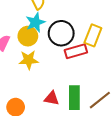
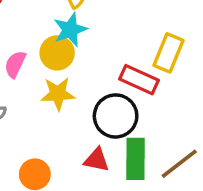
black circle: (61, 33) -> (116, 116), moved
red rectangle: (76, 51) -> (139, 80), turned 40

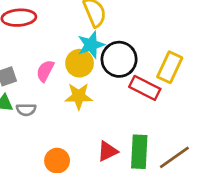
black circle: (116, 116) -> (119, 59), moved
red triangle: (97, 160) -> (108, 151), turned -40

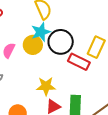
yellow star: (79, 96) -> (46, 86), moved

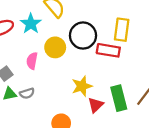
cyan star: (41, 32) -> (31, 24), moved

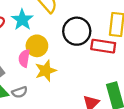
yellow circle: (55, 47) -> (37, 46), moved
yellow star: (82, 86) -> (46, 71), moved

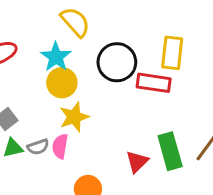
cyan star: (22, 20) -> (56, 57), moved
pink semicircle: (24, 58) -> (60, 146), moved

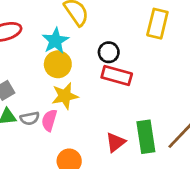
yellow rectangle: (172, 53) -> (157, 24), moved
black circle: (117, 62) -> (109, 52), size x0.6
red rectangle: (154, 83) -> (117, 76), moved

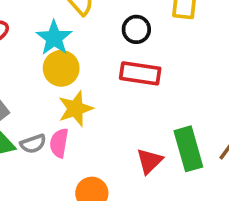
black circle: (109, 52) -> (136, 29), moved

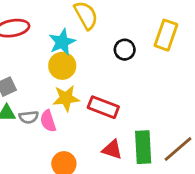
red rectangle: (140, 73) -> (103, 107), moved
pink semicircle: (59, 143) -> (48, 121), turned -40
red triangle: (150, 161) -> (112, 150), turned 50

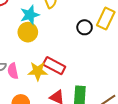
black circle: (125, 50) -> (85, 27), moved
yellow star: (66, 98) -> (38, 71), moved

